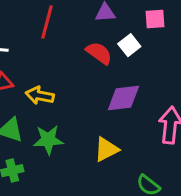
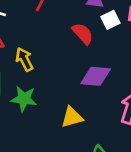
white square: (129, 45) -> (110, 20), moved
yellow arrow: (40, 95) -> (24, 59), turned 40

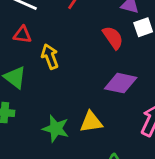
green star: (24, 99) -> (56, 129), moved

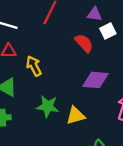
green star: (56, 129) -> (48, 106), moved

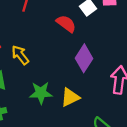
purple diamond: (96, 80) -> (84, 58), turned -52

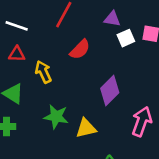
red semicircle: (66, 24) -> (80, 49), moved, turned 84

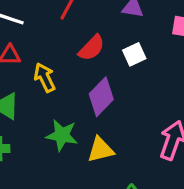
white square: (126, 38) -> (134, 54), moved
purple diamond: (110, 91) -> (101, 97), moved

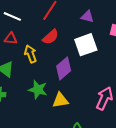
red semicircle: (92, 48) -> (51, 37), moved
white square: (134, 54) -> (86, 45), size x1.6

